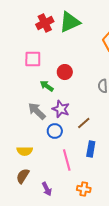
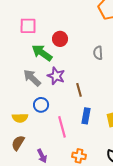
green arrow: (47, 86) -> (42, 53), size x1.5
brown line: (84, 123) -> (79, 90), turned -64
blue circle: (55, 131) -> (41, 105), moved

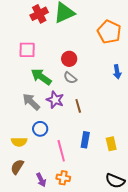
red circle: (60, 39) -> (69, 59), moved
gray semicircle: (98, 53) -> (70, 78), moved, turned -48
brown line: (79, 90) -> (78, 106), moved
orange cross: (79, 156) -> (63, 178), moved

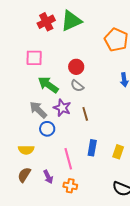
blue circle: (40, 129) -> (47, 129), moved
yellow rectangle: (111, 144) -> (118, 152), turned 32
purple arrow: (41, 180) -> (48, 177), moved

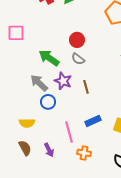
pink square: (34, 58) -> (16, 33), moved
blue rectangle: (92, 148) -> (93, 121), turned 56
brown semicircle: (24, 175) -> (25, 148), turned 119
orange cross: (70, 186) -> (84, 153), moved

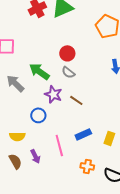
gray arrow: (39, 83) -> (15, 83), moved
brown line: (86, 87) -> (76, 100), turned -40
purple arrow: (49, 150) -> (35, 156), moved
orange cross: (84, 153) -> (87, 166), moved

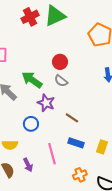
brown line: (76, 100) -> (72, 118), moved
blue rectangle: (83, 134) -> (76, 143), turned 42
orange cross: (87, 166) -> (80, 175), turned -32

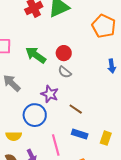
green arrow: (32, 80) -> (36, 55), moved
blue circle: (31, 124) -> (35, 115), size x1.5

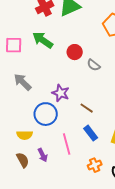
green arrow: (36, 55) -> (43, 40), moved
gray semicircle: (65, 72) -> (94, 65), moved
blue rectangle: (80, 134) -> (91, 133), turned 35

